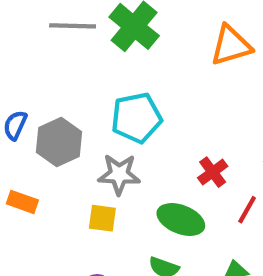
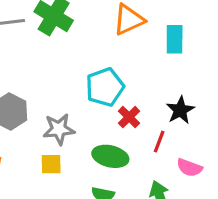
cyan pentagon: (136, 118) -> (105, 87), moved

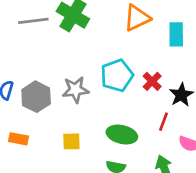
red cross: (129, 117) -> (152, 81), moved
gray star: (59, 129) -> (75, 90), moved

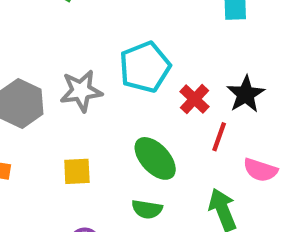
red cross: (152, 81) -> (195, 99), moved
green ellipse: (122, 135) -> (155, 158), turned 36

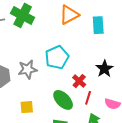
red cross: (195, 99) -> (79, 81), moved
red line: (219, 137) -> (88, 98), moved

